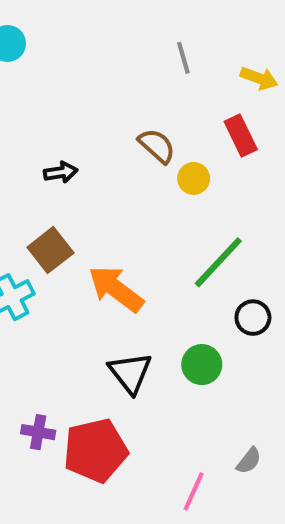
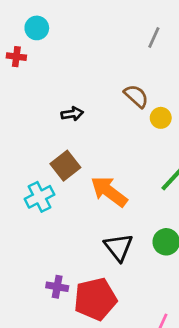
gray line: (183, 58) -> (154, 38), turned 40

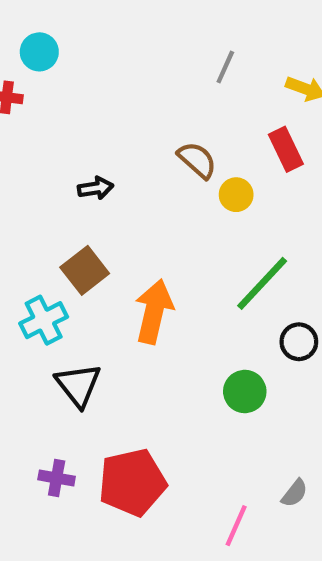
orange arrow: (109, 191) -> (154, 311), turned 66
black triangle: (118, 247) -> (78, 385), moved
purple cross: (57, 287) -> (57, 478), moved

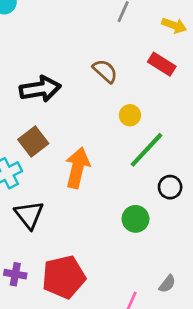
red rectangle: (286, 149) -> (162, 64), turned -32
black arrow: (96, 188) -> (40, 89), size x1.8
yellow circle: (236, 195) -> (130, 115), moved

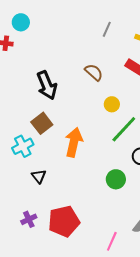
black arrow: (40, 89) -> (47, 85), turned 76
black triangle: (29, 215) -> (39, 176), size x0.7
purple cross: (15, 274) -> (29, 219), turned -35

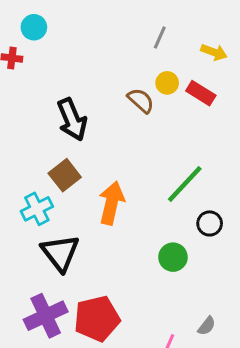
yellow circle: (112, 104) -> (167, 83), moved
black triangle: (39, 176) -> (60, 253), size x1.8
purple cross: (29, 219) -> (46, 316), size x1.8

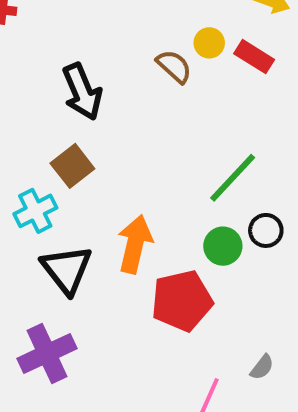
orange arrow: (111, 203) -> (135, 244), moved
green circle: (173, 257) -> (223, 246), moved
red pentagon: (97, 319) -> (182, 301), moved

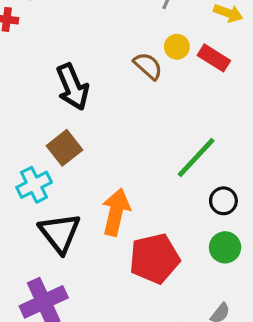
green circle: (223, 246) -> (225, 247), moved

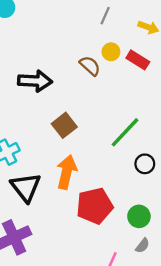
black arrow: (73, 87) -> (35, 81), turned -64
brown square: (65, 148) -> (64, 125), moved
green circle: (225, 247) -> (139, 216), moved

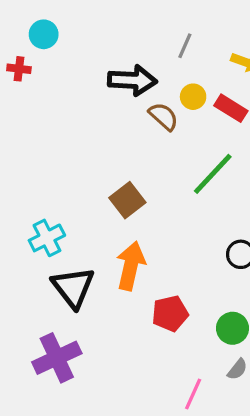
black arrow: (35, 81) -> (132, 80), moved
green line: (125, 132) -> (213, 174), moved
red pentagon: (95, 206) -> (170, 313), size x0.7

